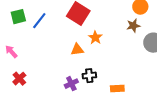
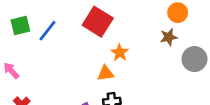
orange triangle: (77, 50) -> (105, 73), moved

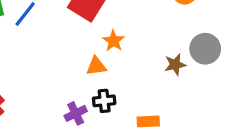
brown star: (169, 37) -> (175, 65), moved

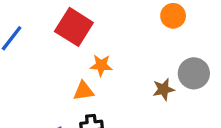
orange star: (114, 41) -> (101, 65), turned -30

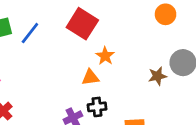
orange star: (101, 65) -> (105, 56), turned 30

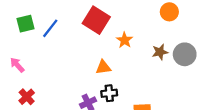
orange star: (105, 56) -> (125, 40), moved
brown star: (157, 76) -> (160, 52), moved

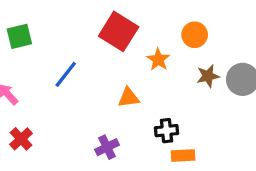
orange circle: (169, 12) -> (195, 35), moved
blue line: (50, 28) -> (66, 74), moved
black cross: (109, 93) -> (167, 131), moved

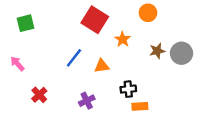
orange circle: (195, 35) -> (148, 13), moved
blue line: (66, 74) -> (74, 58), moved
red cross: (21, 139) -> (39, 95), moved

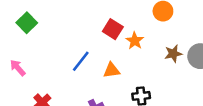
red square: (95, 20) -> (113, 29), moved, size x0.7
green square: (25, 23) -> (27, 23), turned -30

